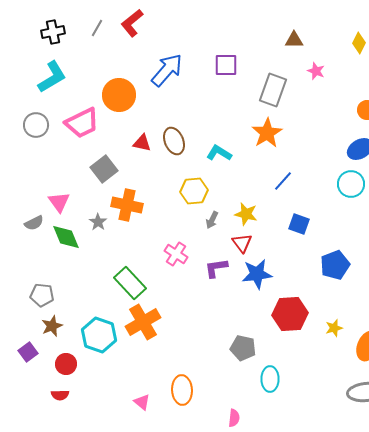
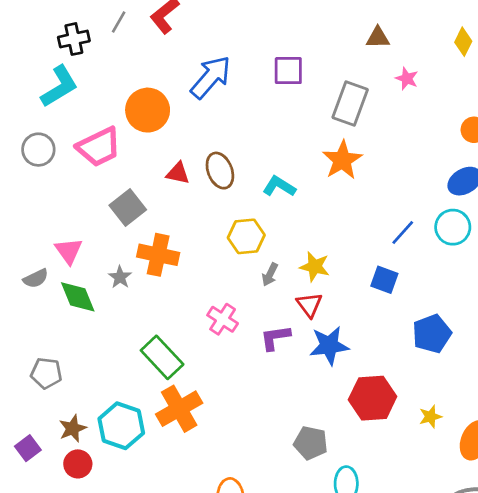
black cross: (53, 32) -> (74, 39), moved
blue line: (283, 181) -> (403, 232), moved
brown star: (52, 326) -> (73, 428), moved

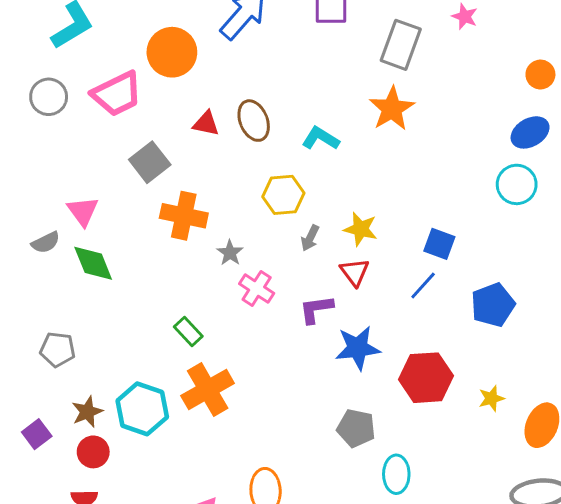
blue line: (403, 232) -> (423, 286), moved
gray star: (120, 277) -> (230, 253), moved
blue star: (329, 346) -> (358, 348), moved
green rectangle: (162, 357) -> (188, 332), size x0.6

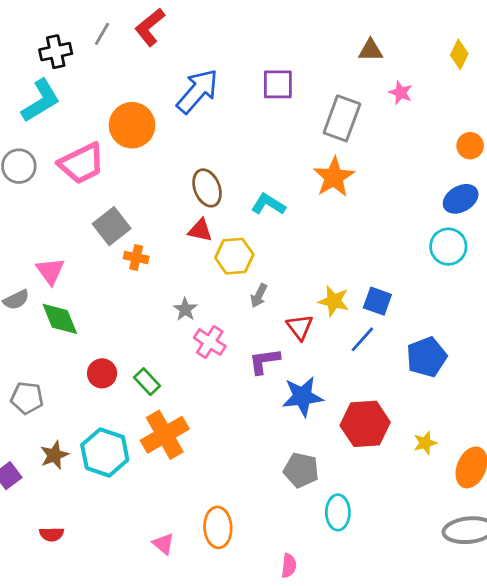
red triangle: (206, 124) -> (200, 230), moved
orange cross: (184, 216) -> (136, 257), moved, size x0.6
yellow star: (361, 229) -> (334, 301), moved
red circle: (93, 452) -> (102, 373), moved

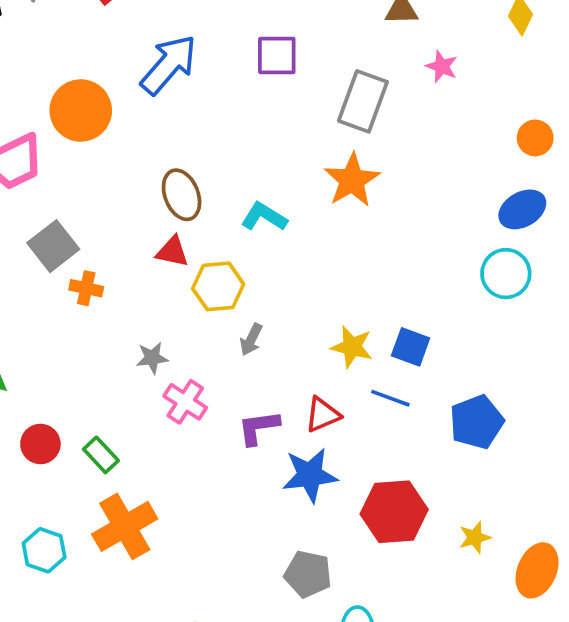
gray star: (185, 309) -> (152, 358), turned 30
red triangle: (300, 327) -> (323, 415), moved, turned 44
blue line: (362, 339) -> (390, 398), turned 68
cyan hexagon: (105, 452) -> (44, 550), size x0.7

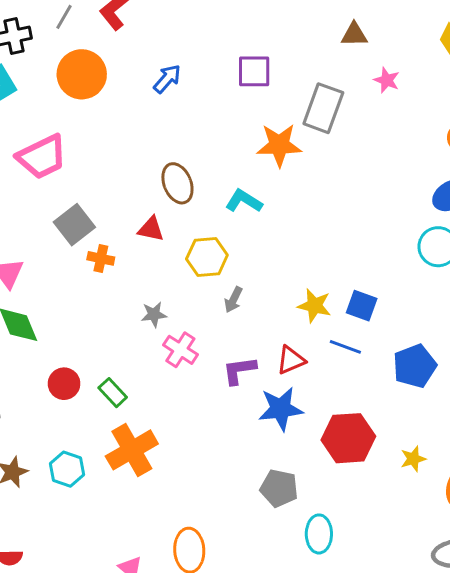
blue arrow: (169, 65) -> (167, 79), size x0.6
orange circle: (81, 110) -> (82, 74), moved
orange star: (352, 180) -> (279, 145), moved, turned 30
red triangle: (172, 252) -> (151, 229), moved

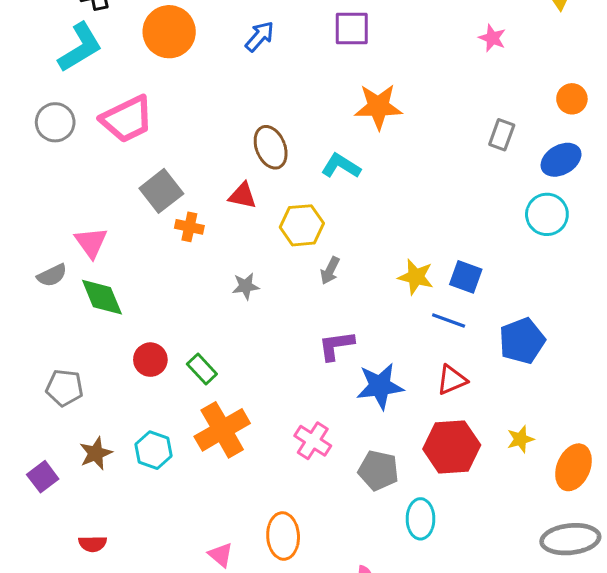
gray rectangle: (323, 108) -> (502, 135), moved, size x0.6
pink cross: (180, 350) -> (313, 441), moved
red triangle: (291, 360) -> (452, 380), moved
red hexagon: (348, 438) -> (452, 447), moved

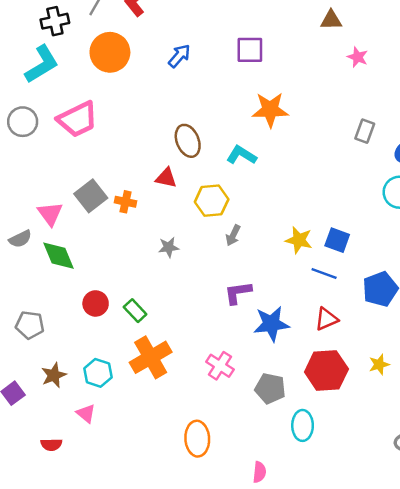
gray square: (161, 191) -> (91, 196), moved
pink triangle: (221, 555) -> (86, 414), moved

